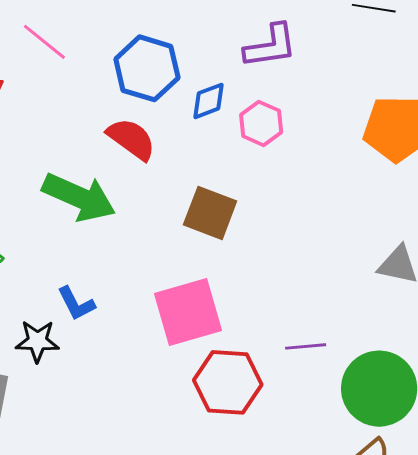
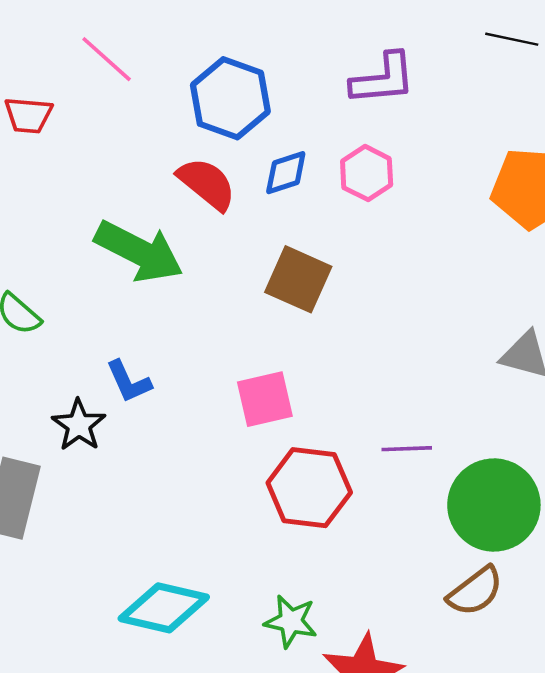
blue diamond: (208, 101) -> (286, 173), moved
pink square: (188, 312) -> (265, 399), size x0.7
black star: (37, 341) -> (79, 425), turned 30

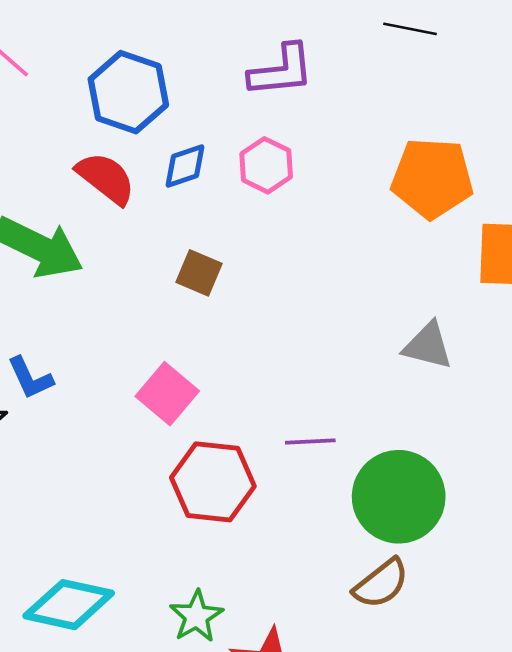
brown square: (298, 279) -> (199, 273), size x0.7
pink square: (265, 399) -> (167, 394), turned -36
green star: (291, 621) -> (196, 616), turned 30

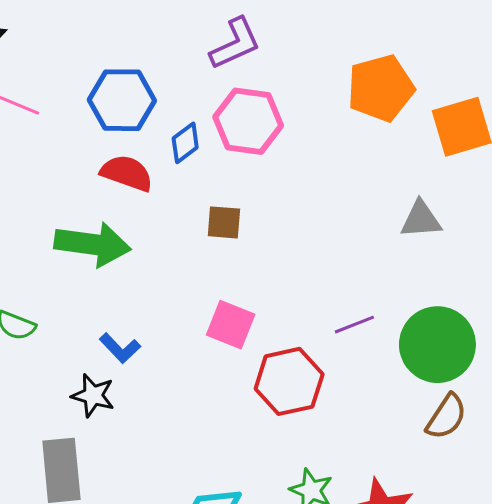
pink hexagon: (266, 165) -> (248, 121), size x1.5

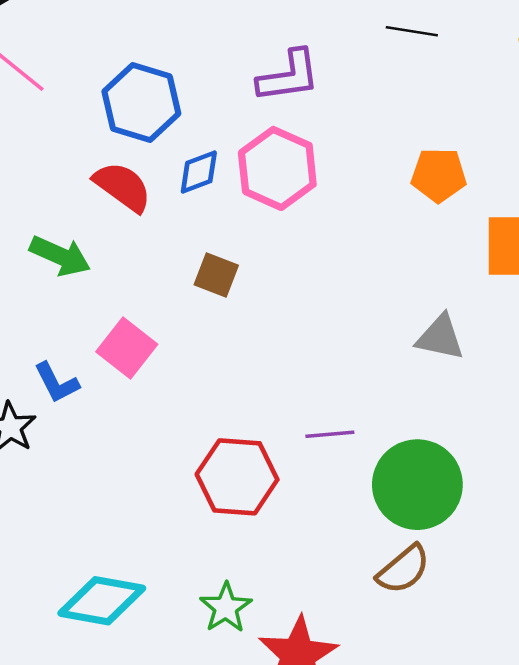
orange pentagon: (381, 88) -> (439, 175), size x0.7
green arrow: (93, 244) -> (60, 256), size x0.7
pink square: (231, 325) -> (127, 348), moved

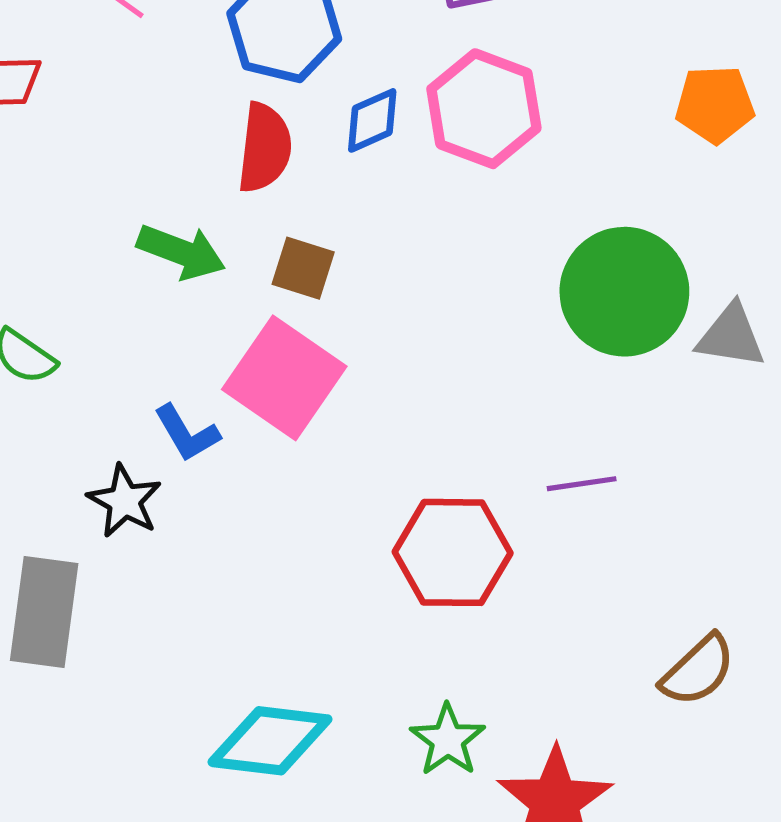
red semicircle: (123, 187) -> (265, 148), turned 64
brown square: (216, 275) -> (303, 268), moved
pink square: (127, 348) -> (284, 378), size x1.4
green circle: (417, 485) -> (624, 292), moved

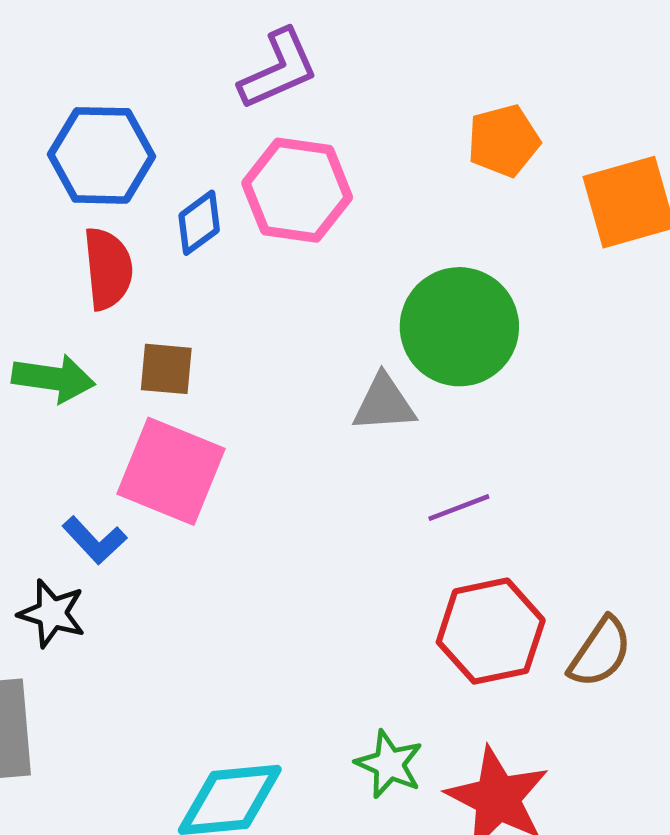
gray triangle: (731, 336) -> (384, 403), moved
red hexagon: (453, 552) -> (491, 631), moved

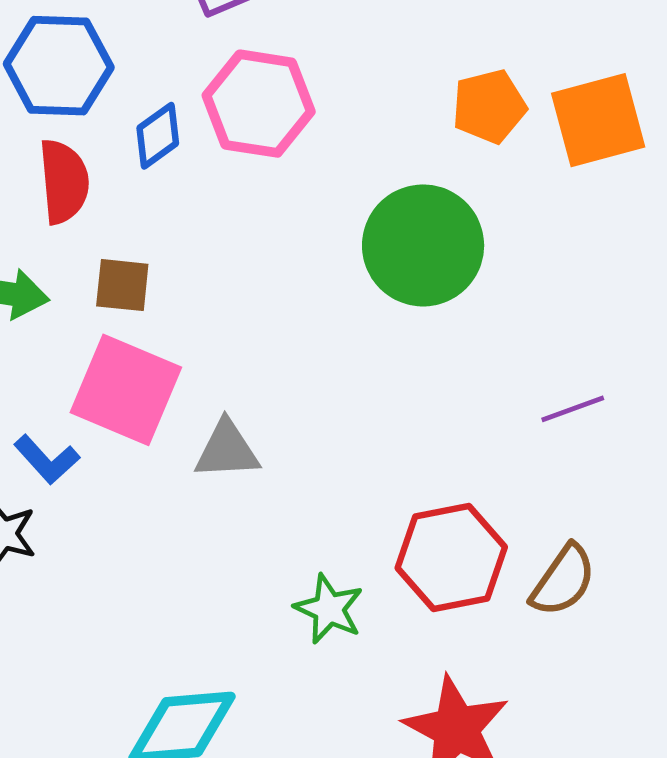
orange pentagon: (504, 141) -> (489, 106), moved
gray triangle: (384, 403) -> (227, 450), moved
purple line: (459, 508) -> (573, 409), moved
green star: (389, 764) -> (329, 609), moved

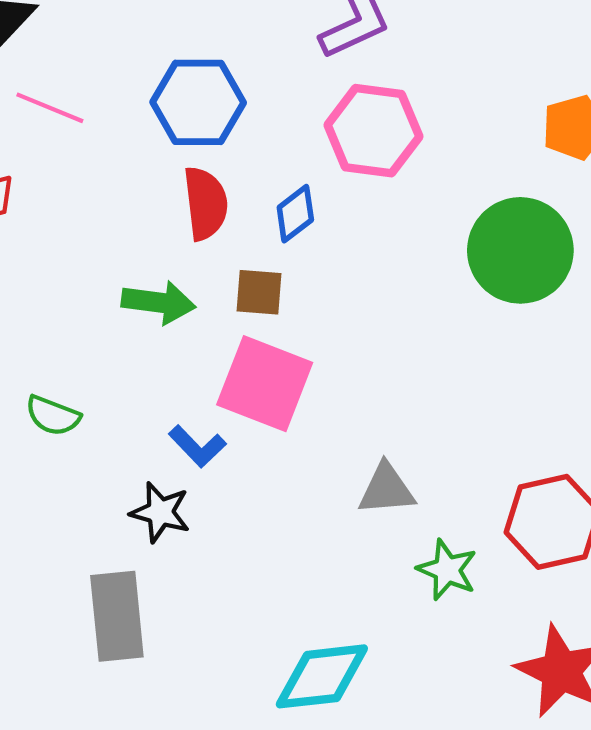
blue diamond: (158, 136) -> (295, 214), moved
gray triangle: (227, 450) -> (386, 489), moved

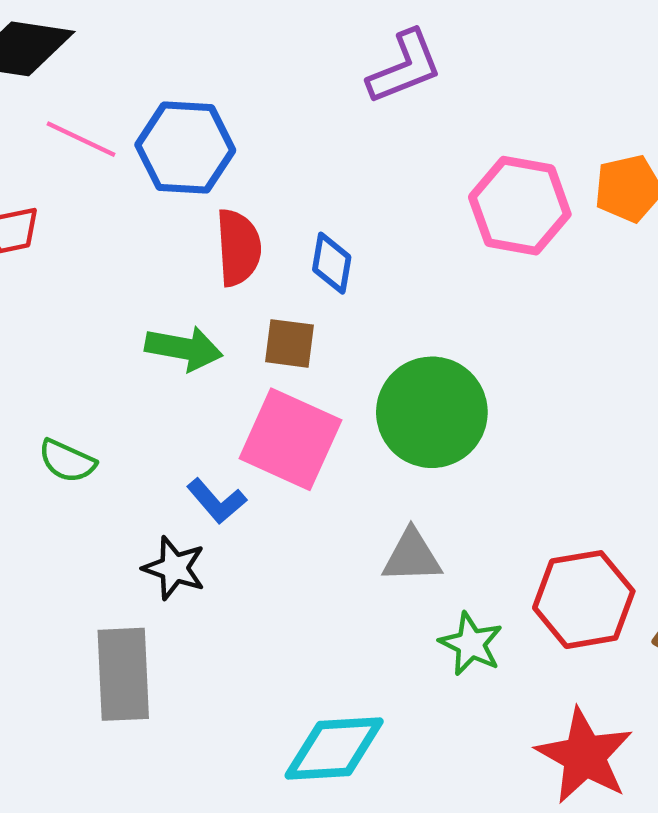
blue hexagon: (198, 102) -> (185, 148), moved
pink hexagon: (373, 131) -> (520, 206), moved
blue diamond: (295, 214) -> (332, 263), turned -46
green circle: (520, 250) -> (432, 412), moved

